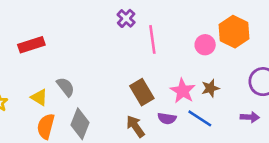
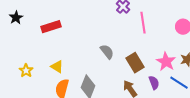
gray semicircle: (66, 87) -> (107, 52), moved
purple semicircle: (167, 118) -> (154, 83), turned -120

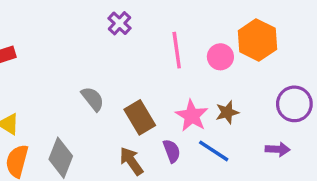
pink line: (143, 23) -> (177, 50), moved

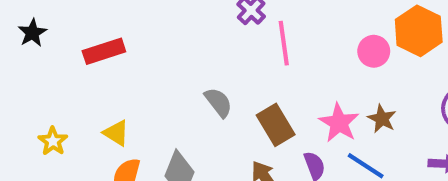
pink line: (177, 50) -> (284, 43), moved
brown star: (227, 112) -> (382, 119), turned -30

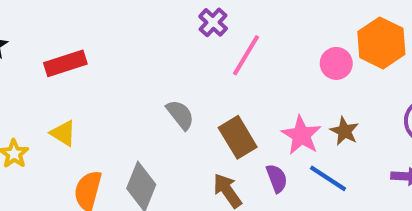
pink line: (284, 43) -> (246, 55), turned 39
yellow triangle: (116, 133) -> (63, 133), moved

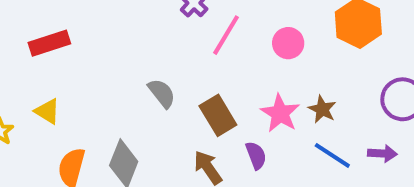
pink circle: (336, 63) -> (288, 43), moved
blue line: (328, 178) -> (332, 155), moved

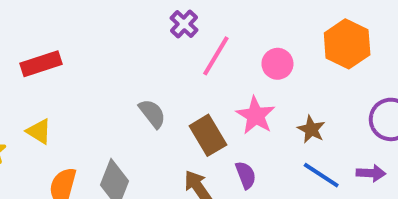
pink star: (280, 113) -> (256, 115), moved

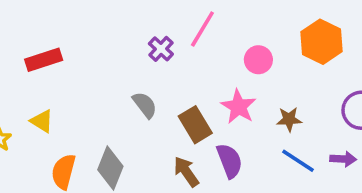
purple cross: (184, 24) -> (161, 49), moved
pink line: (216, 56) -> (202, 29), moved
brown star: (311, 129) -> (289, 119), turned -30
purple semicircle: (246, 175) -> (230, 161), size x1.4

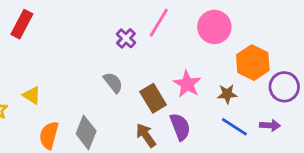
orange hexagon: (322, 42) -> (253, 63), moved
red rectangle: (44, 60) -> (22, 24), moved, turned -44
pink circle: (258, 60) -> (214, 27), moved, size x1.5

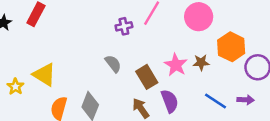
purple cross: (126, 38) -> (124, 26), turned 35
brown star: (227, 94) -> (201, 62), moved
yellow triangle: (32, 95) -> (44, 75), size x1.5

